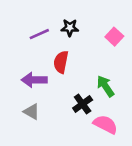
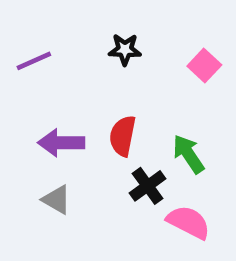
purple line: (39, 34) -> (34, 61), moved
red semicircle: (61, 62) -> (123, 136), moved

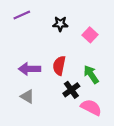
purple line: (34, 61) -> (22, 15), moved
pink square: (204, 65) -> (90, 35), moved

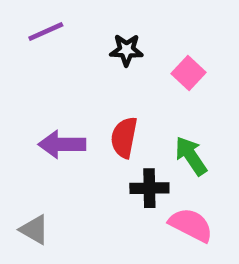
black cross: (71, 90) -> (149, 188), turned 35
gray triangle: (27, 96) -> (34, 230), moved

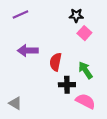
black star: (126, 50) -> (76, 15), moved
purple arrow: (62, 144) -> (28, 51), moved

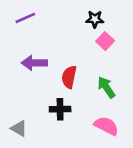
black cross: (67, 85) -> (60, 109), moved

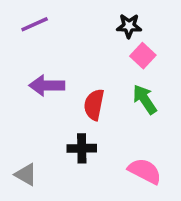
green arrow: (106, 87) -> (145, 99), moved

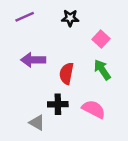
black star: (129, 26) -> (70, 18), moved
pink semicircle: (145, 171) -> (94, 109), moved
gray triangle: (26, 175) -> (37, 123), moved

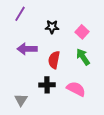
purple line: (25, 17) -> (20, 14), turned -35
black star: (70, 18) -> (52, 27), moved
gray triangle: (37, 123) -> (21, 100), moved, turned 32

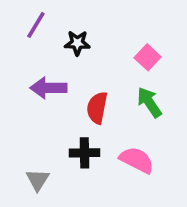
black star: (52, 27) -> (77, 43), moved

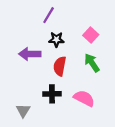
purple line: (36, 25) -> (49, 15), moved
black star: (77, 43) -> (56, 39), moved

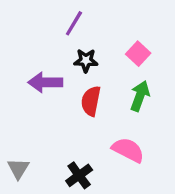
green arrow: (92, 63) -> (140, 96), turned 54
black cross: (52, 94) -> (79, 175), moved, turned -35
gray triangle: (23, 111) -> (18, 169), moved

